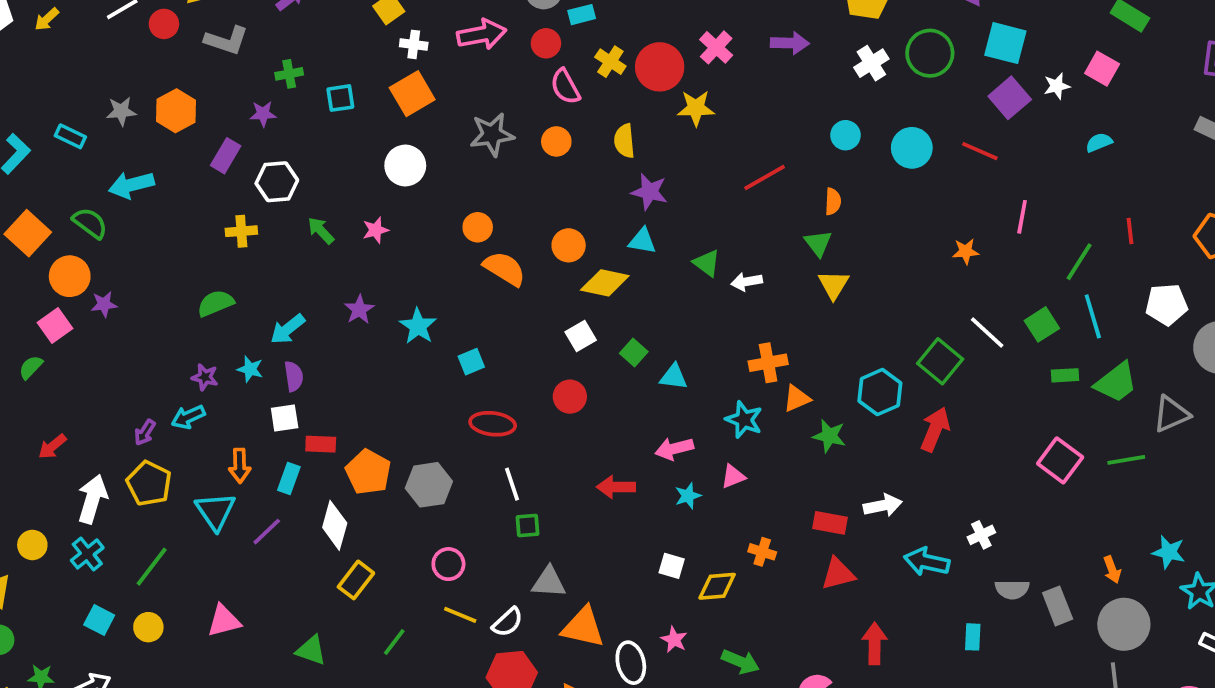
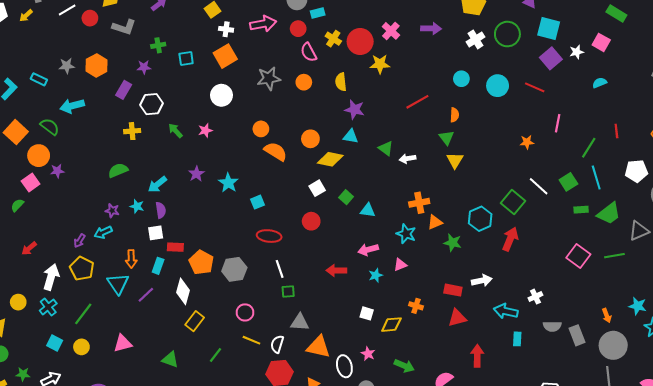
white semicircle: (508, 622) -> (277, 344), turned 150
cyan rectangle: (973, 637) -> (517, 339), moved

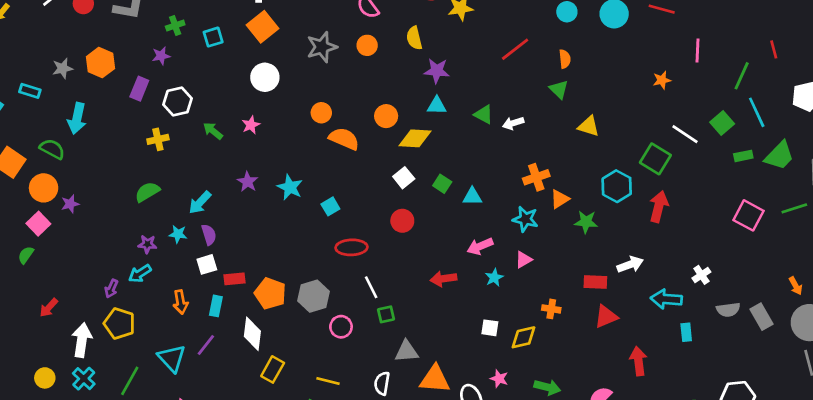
cyan arrow: (72, 106) -> (77, 118), turned -55
yellow triangle: (455, 160) -> (589, 126), moved, turned -36
cyan triangle: (118, 284) -> (172, 358), moved
pink circle: (245, 312) -> (341, 327), moved
yellow line: (251, 340) -> (328, 381), moved

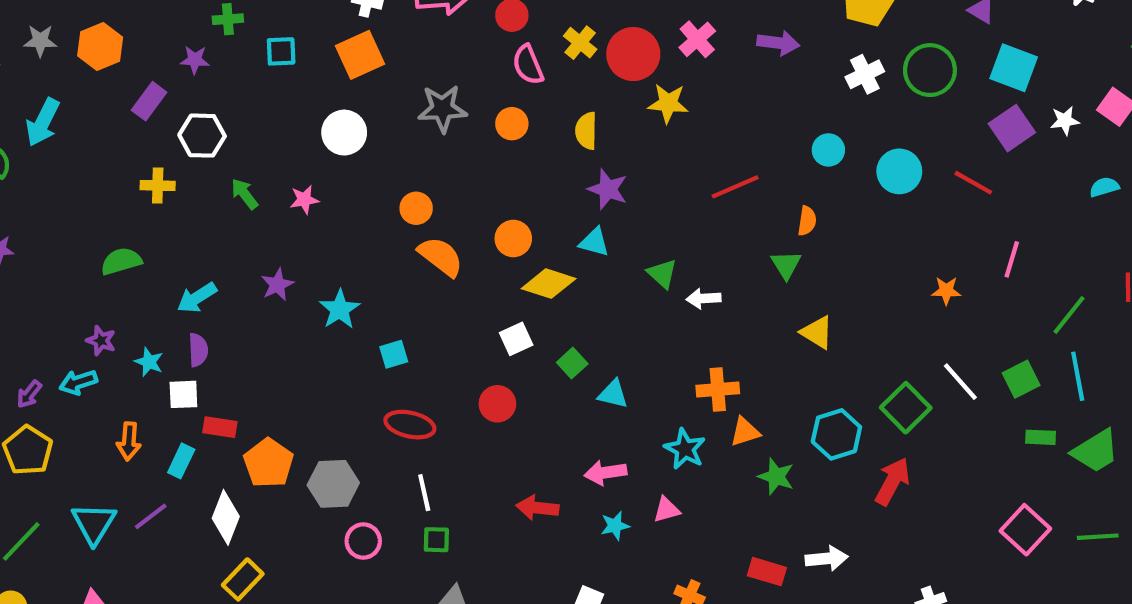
cyan star: (178, 234) -> (149, 362), moved

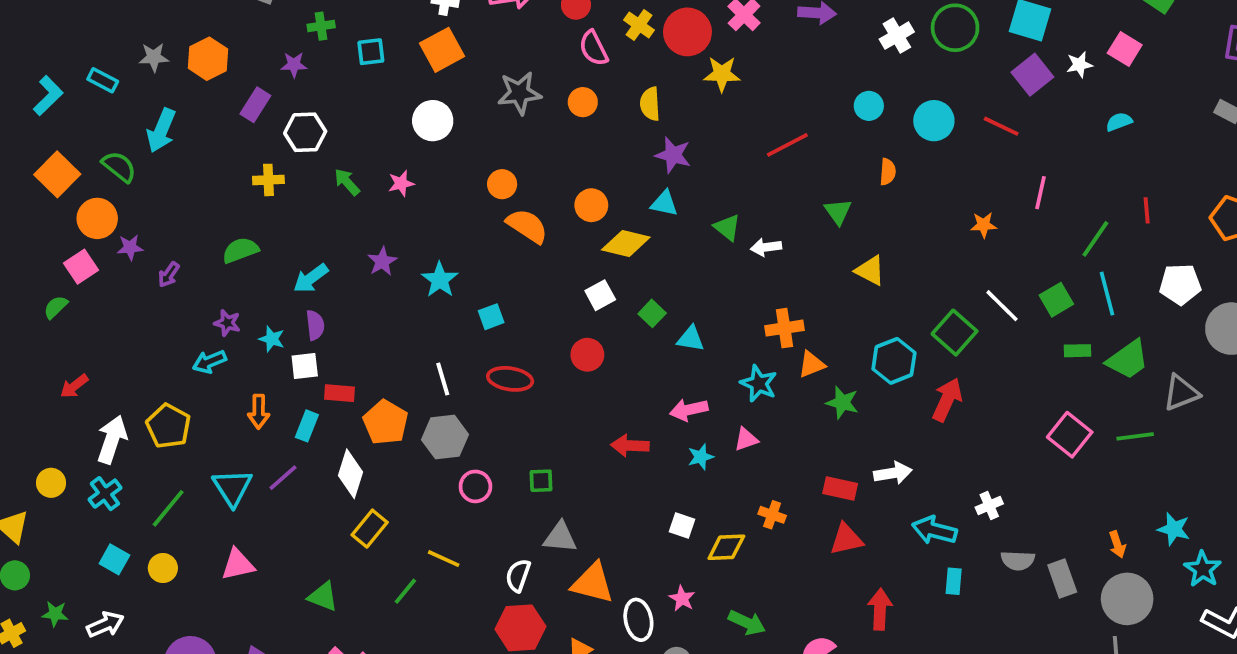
orange semicircle: (807, 221) -> (888, 172), moved
purple arrow: (29, 394) -> (169, 275), moved
white line: (424, 493) -> (443, 379), moved

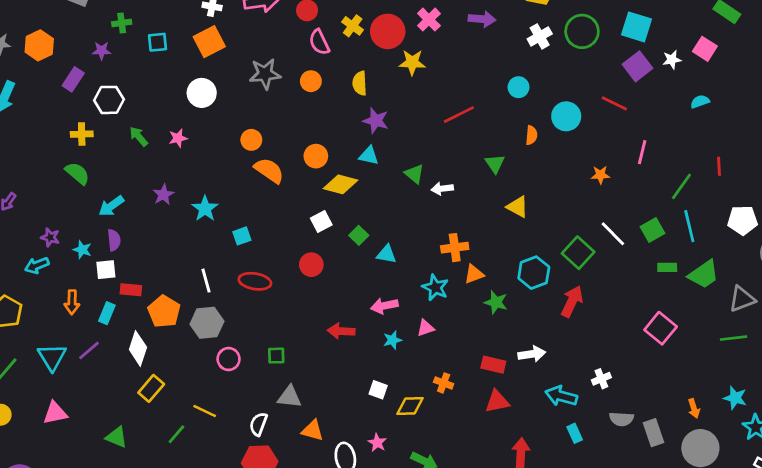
cyan circle: (934, 121) -> (566, 116), moved
green semicircle: (240, 250) -> (77, 173), moved, turned 60
green line: (1135, 436) -> (734, 338), moved
cyan rectangle: (954, 581) -> (575, 433), turned -30
orange triangle: (593, 583) -> (313, 430), size x0.7

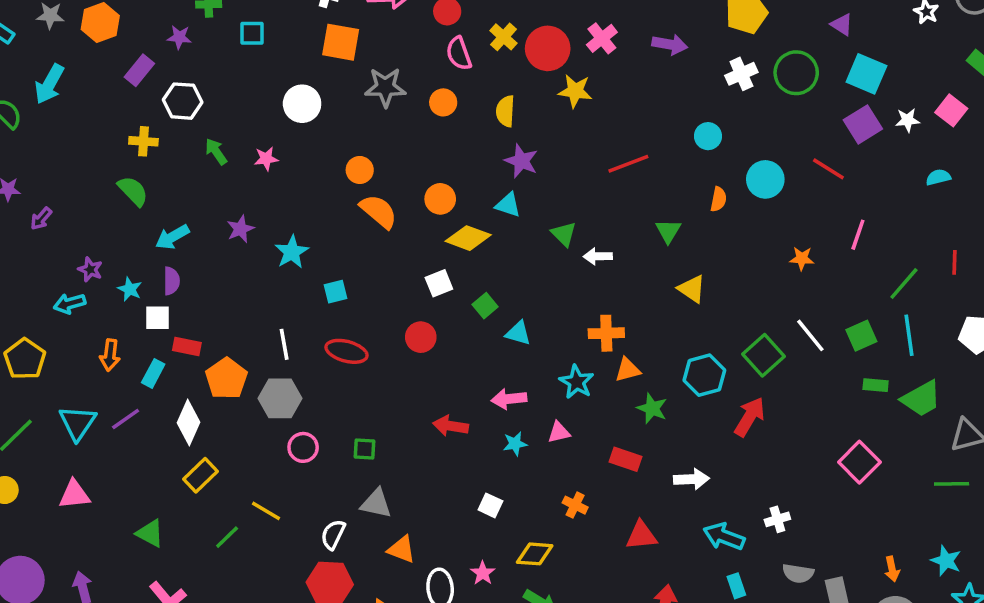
orange square: (209, 42) -> (341, 42), moved, turned 32
red rectangle: (493, 365) -> (626, 459), moved
yellow diamond: (410, 406) -> (535, 554), moved

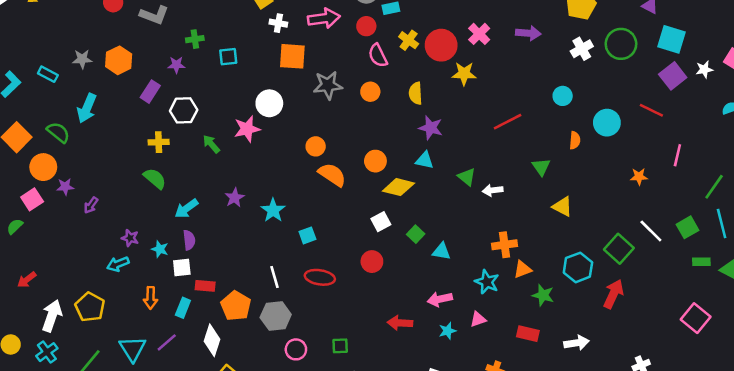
pink star: (266, 159) -> (247, 129), moved, size x1.5

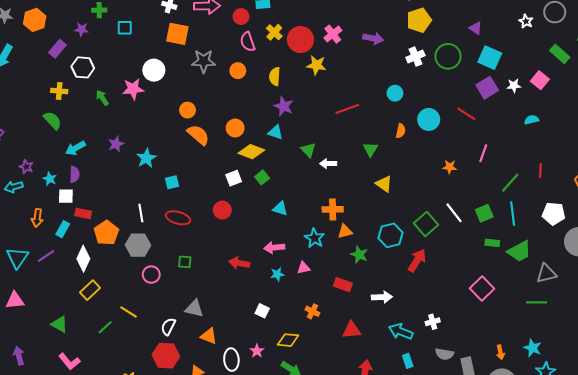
green square: (416, 234) -> (262, 177), moved
green square: (340, 346) -> (185, 262), moved

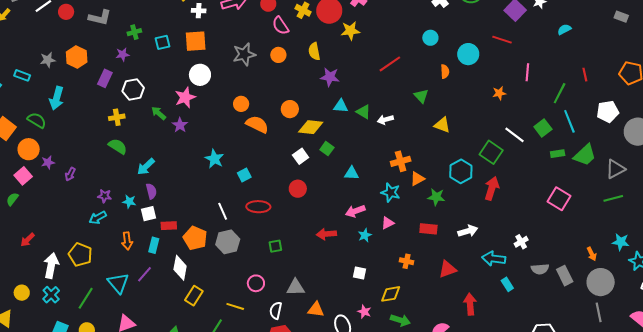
orange square: (177, 34) -> (196, 41), moved
cyan triangle: (275, 132) -> (341, 106), moved
purple star: (116, 144) -> (180, 125), moved
pink circle: (151, 275) -> (256, 283), moved

